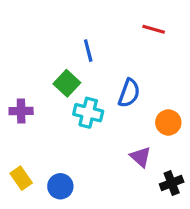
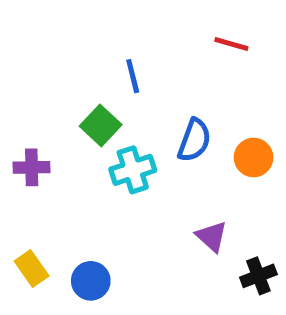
cyan cross: (88, 113) -> (133, 170), turned -32
orange circle: (168, 122) -> (254, 158), moved

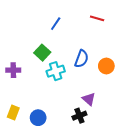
blue line: (133, 76) -> (56, 24), moved, turned 48
yellow rectangle: (32, 268) -> (13, 113), turned 56
black cross: (258, 276) -> (79, 116), moved

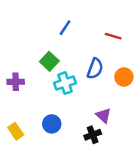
red line: (97, 18) -> (113, 36), moved
yellow rectangle: (13, 113) -> (16, 131), turned -56
blue circle: (38, 118) -> (52, 124), moved

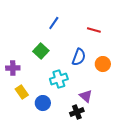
cyan cross: (65, 83) -> (59, 79), moved
yellow rectangle: (16, 131) -> (22, 92), moved

